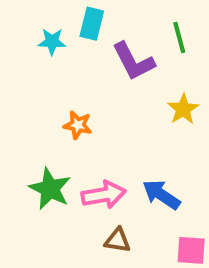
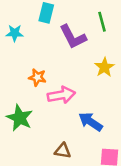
cyan star: (52, 42) -> (15, 33), moved
pink arrow: (104, 195) -> (61, 95), moved

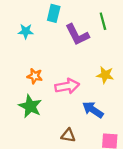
yellow star: (104, 67) -> (105, 75), moved, turned -30
orange star: (37, 77) -> (35, 76), moved

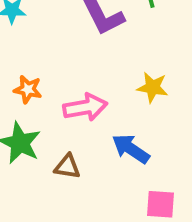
brown triangle: (68, 135) -> (67, 167), moved

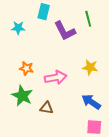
blue arrow: (131, 149) -> (91, 102), moved

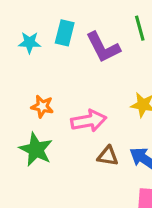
cyan rectangle: (44, 12) -> (65, 33), moved
brown triangle: (47, 108) -> (108, 156), moved

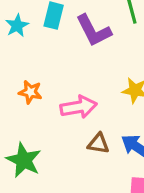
cyan star: (29, 42) -> (17, 26), turned -30
green star: (36, 150) -> (24, 160), moved

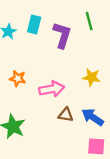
purple L-shape: (93, 31) -> (62, 35), turned -136

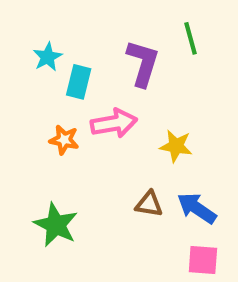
cyan rectangle: (34, 25) -> (79, 82), moved
yellow star: (92, 77) -> (176, 146), moved
pink arrow: (52, 89) -> (114, 123), moved

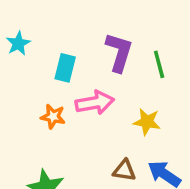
green line: (190, 38) -> (159, 64), moved
cyan star: (48, 57) -> (18, 44), moved

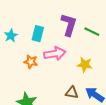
cyan star: (18, 44) -> (11, 36), moved
green line: (159, 64) -> (92, 32), turned -49

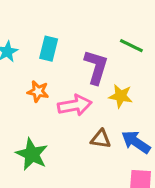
purple L-shape: (69, 25) -> (96, 67), moved
pink arrow: (55, 54) -> (75, 105), moved

